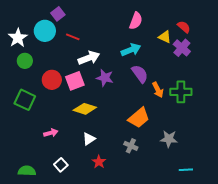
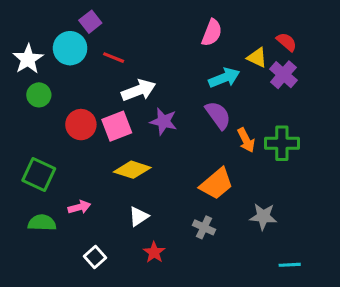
cyan arrow: (131, 50) -> (224, 78), moved
green square: (25, 100) -> (39, 174), moved
green semicircle: (27, 171) -> (42, 223), moved

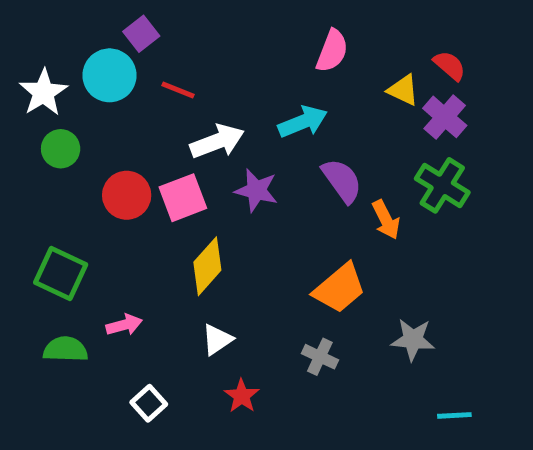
cyan arrow: (224, 78) -> (303, 122), moved
green cross: (282, 143) -> (442, 185), moved, turned 32
yellow diamond: (132, 170) -> (207, 266), turned -66

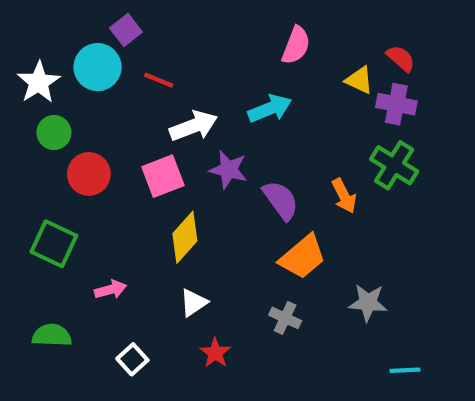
purple cross: (445, 117) -> (396, 104), turned -30
purple semicircle: (342, 181) -> (281, 200), moved
red circle: (127, 195) -> (89, 174), moved
green semicircle: (65, 349) -> (52, 335), moved

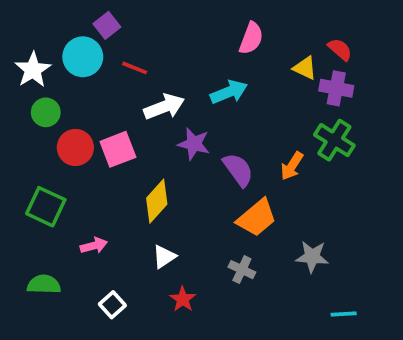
pink square: (163, 176) -> (118, 149), moved
orange arrow: (344, 196) -> (292, 166), turned 60

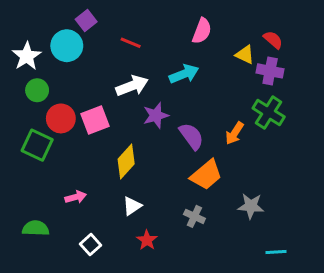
red line: (135, 68) -> (131, 43), moved
purple star: (194, 144) -> (156, 115), turned -30
green square: (46, 207) -> (37, 145), moved

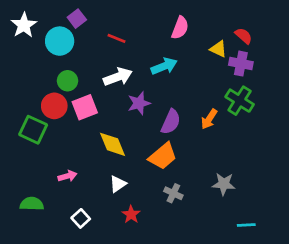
white star: (27, 56) -> (24, 25), moved
green circle: (37, 90) -> (68, 81), moved
purple semicircle: (191, 136) -> (171, 122), turned 60
yellow diamond: (126, 161) -> (113, 144), turned -64
orange trapezoid: (206, 175) -> (163, 156), moved

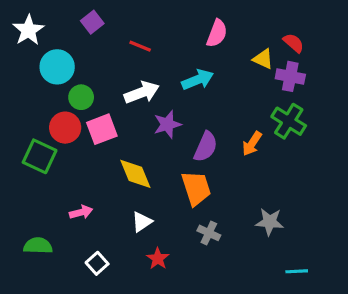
cyan circle: (60, 41) -> (57, 67), moved
orange trapezoid: (163, 156) -> (196, 188), turned -68

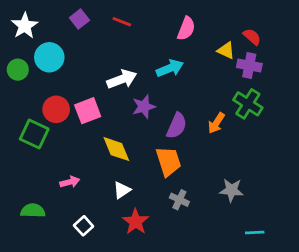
red line: (140, 46) -> (122, 22), moved
green circle: (81, 97) -> (18, 70), moved
red star: (158, 259) -> (136, 222), size x1.4

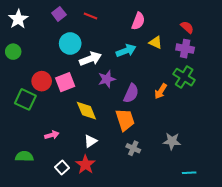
yellow triangle: (226, 50) -> (156, 42), moved
cyan circle: (49, 57) -> (70, 43), moved
red star: (136, 222) -> (85, 165), moved

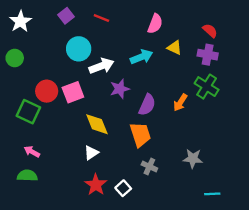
pink arrow: (52, 135) -> (32, 152), moved, turned -136
white triangle: (90, 141) -> (91, 153), moved
white square: (62, 168) -> (123, 188), moved

